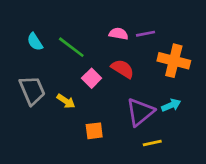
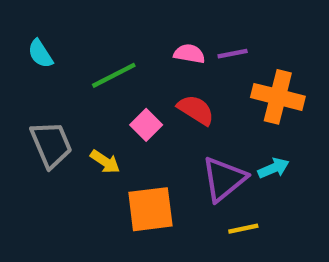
cyan semicircle: (35, 42) -> (40, 54), moved
green line: (71, 47) -> (114, 75), turned -64
orange square: (94, 131) -> (150, 209), size x1.6

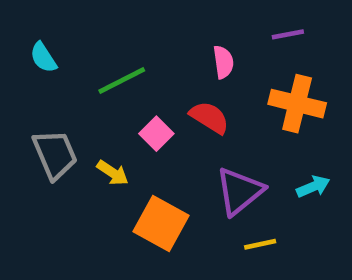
pink semicircle: (189, 54) -> (223, 62), moved, turned 72
purple line: (233, 54) -> (288, 34), moved
cyan arrow: (274, 168) -> (313, 187), moved
orange square: (150, 209) -> (161, 224), turned 36

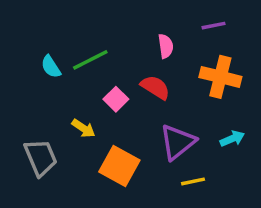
cyan semicircle: (43, 57) -> (51, 67), moved
gray trapezoid: (55, 154) -> (41, 157), moved

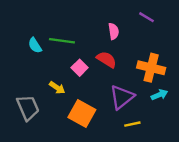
purple line: (214, 26) -> (146, 17), turned 42
green line: (90, 60) -> (62, 41), turned 35
orange cross: (220, 77) -> (151, 68), moved

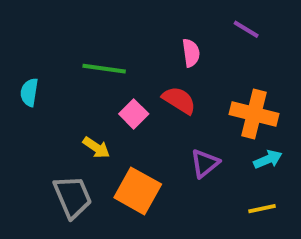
cyan semicircle: (35, 45) -> (29, 92), moved, turned 42
purple triangle: (122, 97) -> (205, 163), size x0.7
gray trapezoid: (28, 108) -> (73, 197), moved
yellow line: (132, 124) -> (262, 209), moved

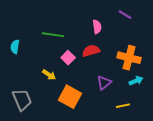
red semicircle: (179, 100) -> (91, 51), turned -48
gray trapezoid: (73, 197) -> (22, 100), moved
yellow line: (262, 209) -> (123, 106), moved

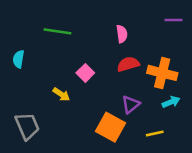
purple line: (125, 15) -> (174, 20), moved, turned -32
green line: (53, 35) -> (58, 31), moved
red semicircle: (91, 51) -> (128, 64), moved
orange square: (70, 97) -> (111, 127), moved

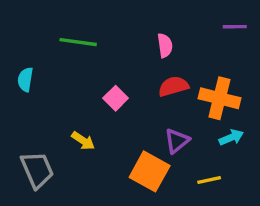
yellow arrow: (61, 94) -> (83, 141), moved

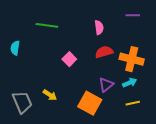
purple line: (235, 27) -> (133, 15), moved
cyan arrow: (231, 137) -> (130, 83), moved
yellow arrow: (83, 141) -> (50, 95), moved
yellow line: (209, 180) -> (133, 103), moved

